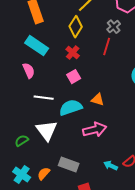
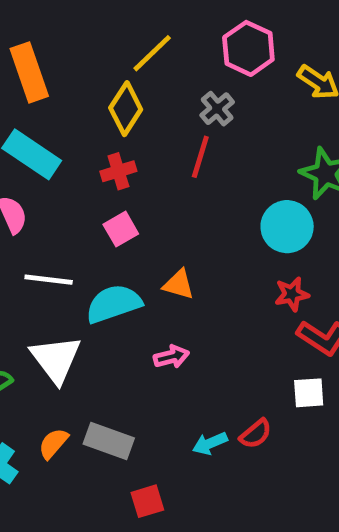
red cross: (73, 53) -> (118, 171), turned 32
pink arrow: (95, 130) -> (171, 357), size x0.6
cyan arrow: (111, 166) -> (210, 443), turned -48
orange semicircle: (44, 174) -> (53, 443), moved

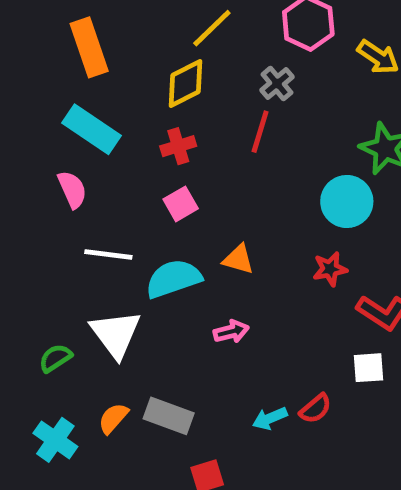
yellow diamond: (126, 109) -> (185, 83), turned 30
red star: (292, 294) -> (330, 269), moved

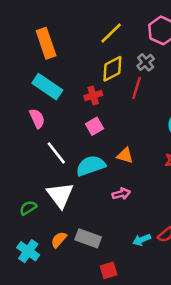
yellow diamond: (185, 83) -> (112, 69), moved
white line: (108, 254) -> (56, 153), turned 45

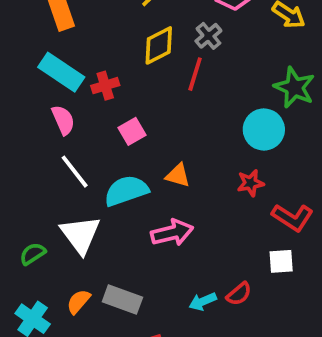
red cross: (93, 96) -> (105, 86), moved
pink semicircle: (37, 119) -> (63, 120), moved
pink arrow: (121, 194) -> (172, 233), size x1.5

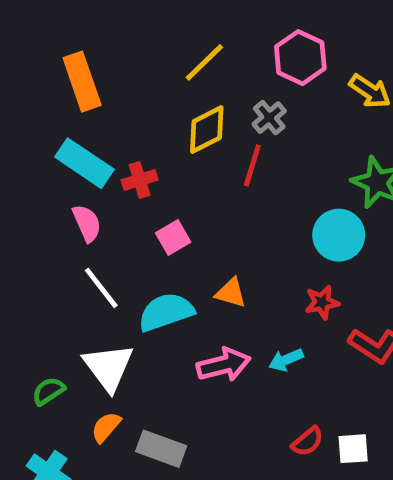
white square: (281, 261) -> (353, 449), moved
orange semicircle: (78, 301) -> (106, 427), moved
cyan arrow: (203, 301) -> (286, 360), moved

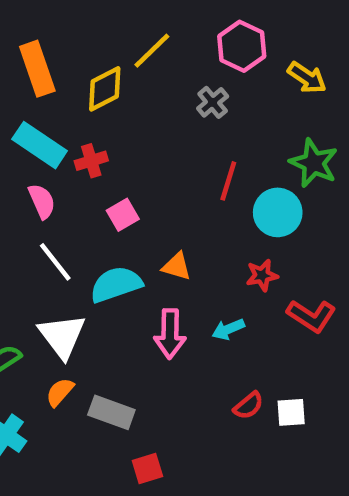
yellow diamond: (207, 130) -> (105, 89), moved
red line: (252, 166) -> (228, 181), moved
pink arrow: (224, 365) -> (170, 334), turned 105

